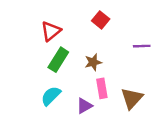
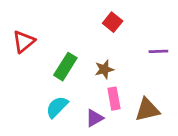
red triangle: (51, 31) -> (24, 42), moved
brown triangle: (132, 98) -> (147, 110), turned 35

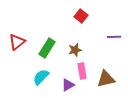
red triangle: (24, 42) -> (17, 42), moved

